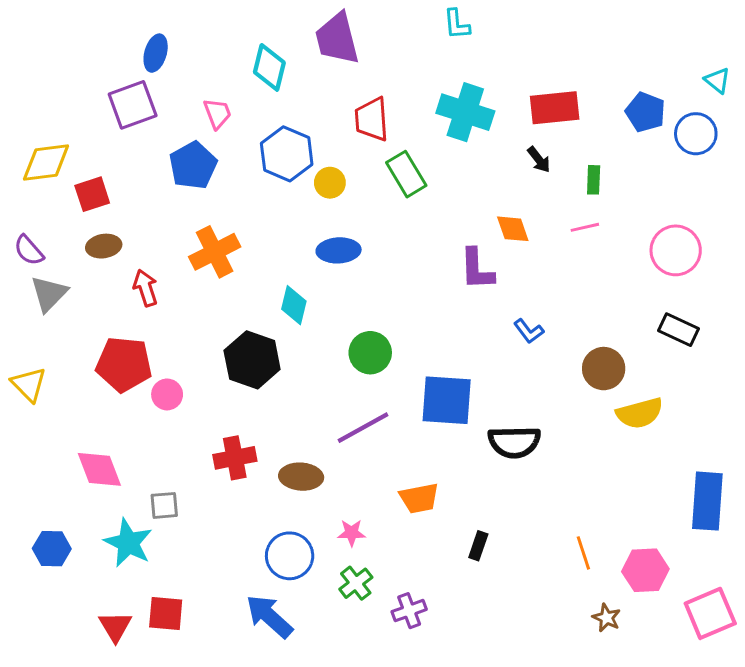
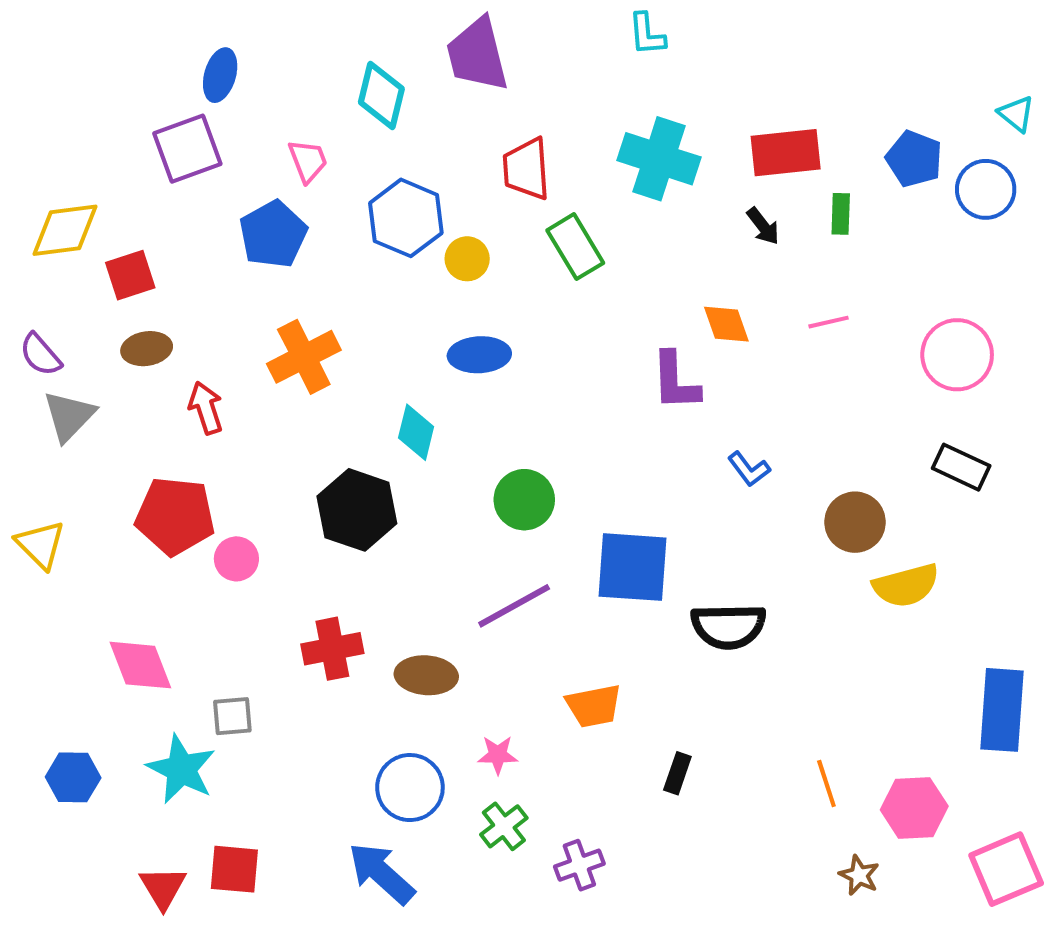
green rectangle: (594, 180) -> (841, 214), moved

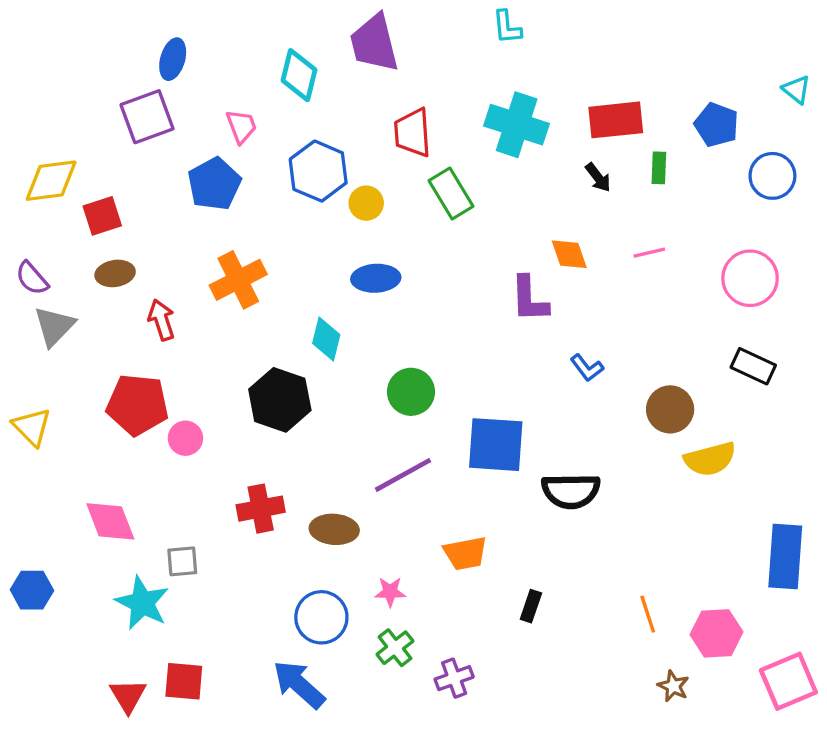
blue circle: (986, 189) -> (772, 176), moved
blue hexagon: (73, 777) -> (32, 590), moved

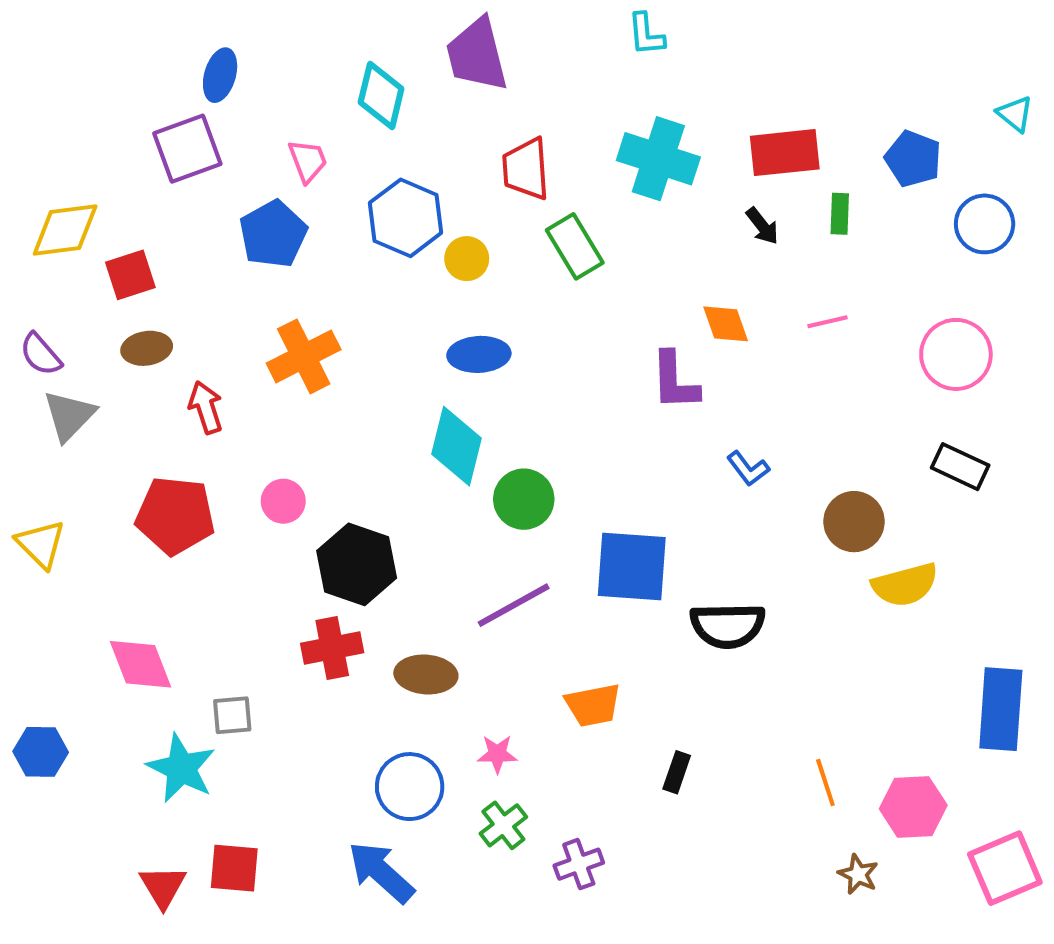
cyan diamond: (326, 339) -> (457, 446), moved, size x1.4
black hexagon: (280, 400) -> (357, 564), moved
pink circle: (185, 438) -> (283, 501), moved

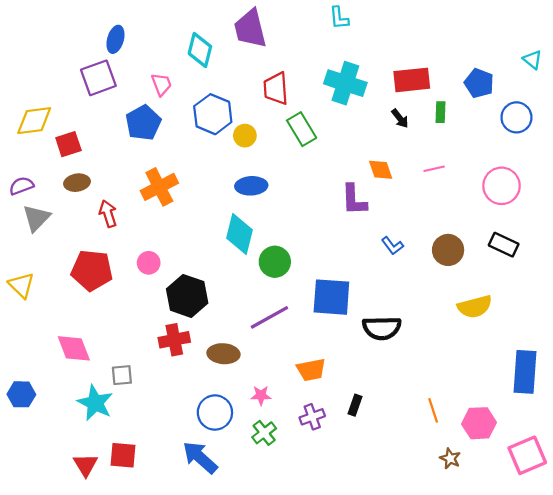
purple semicircle: (41, 354) -> (21, 186), turned 110
brown circle: (854, 522) -> (448, 250), moved
purple cross: (579, 864) -> (312, 417), moved

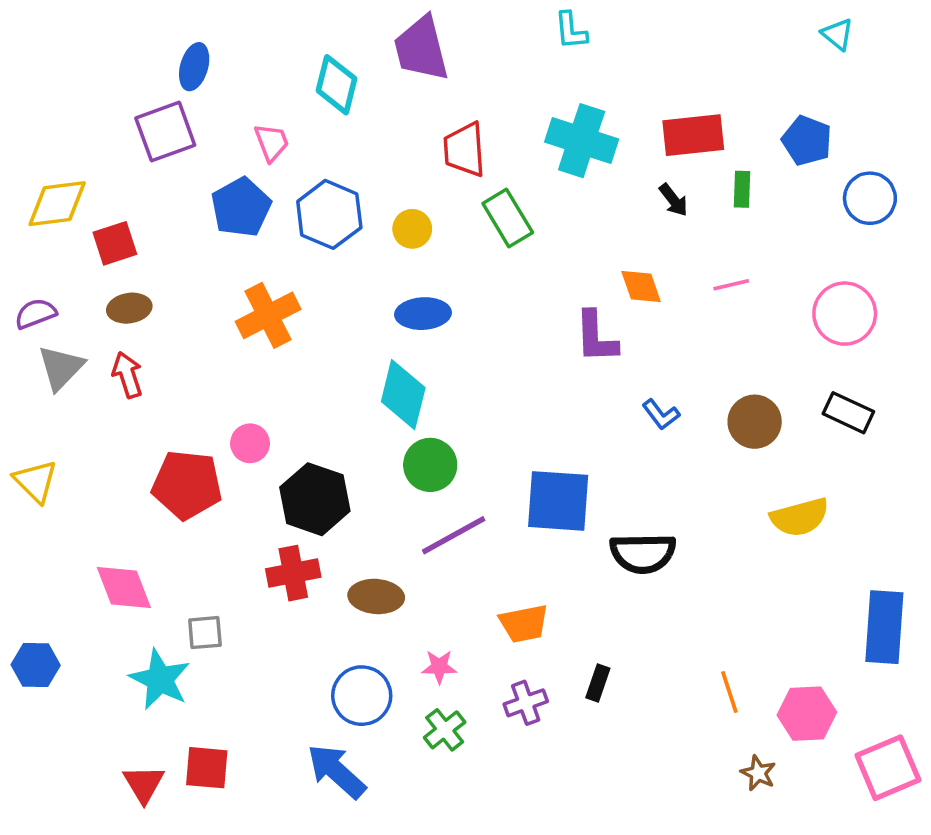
cyan triangle: (533, 60) -> (837, 34), moved
blue hexagon: (213, 114) -> (329, 214), moved
red arrow: (108, 214) -> (127, 375), moved
green circle: (275, 262) -> (430, 465), moved
red pentagon: (92, 270) -> (187, 485), moved

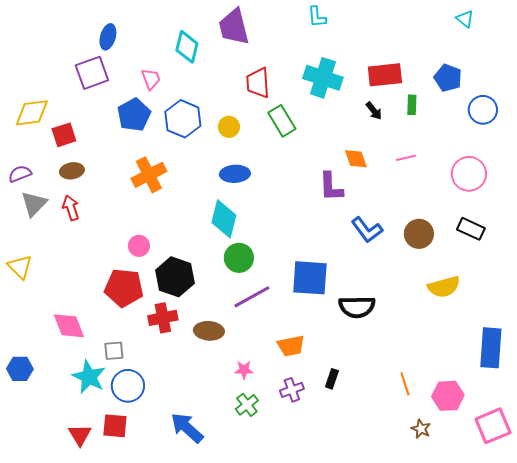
blue L-shape: (661, 414) -> (367, 230), size x1.5
red pentagon: (187, 485) -> (124, 288), moved
blue circle: (362, 696) -> (128, 386), moved

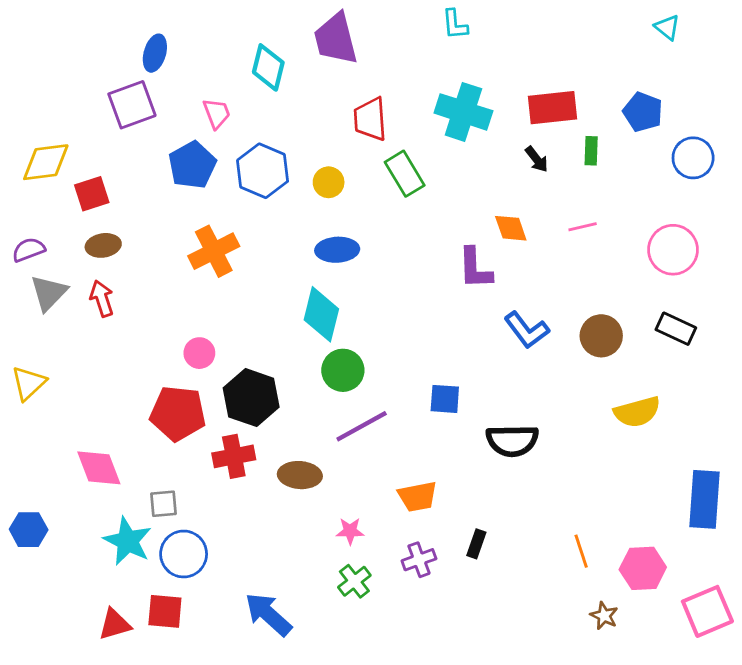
yellow triangle: (20, 267) -> (29, 383), turned 32
blue square: (310, 278) -> (445, 399), size x0.6
red triangle: (80, 435) -> (115, 624), turned 45

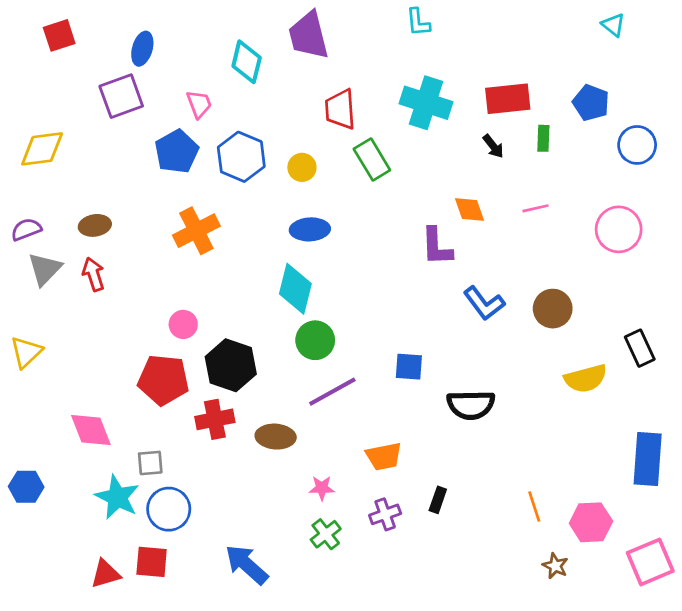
red square: (92, 194) -> (59, 35), moved
black rectangle: (676, 329) -> (640, 348), moved, turned 40

